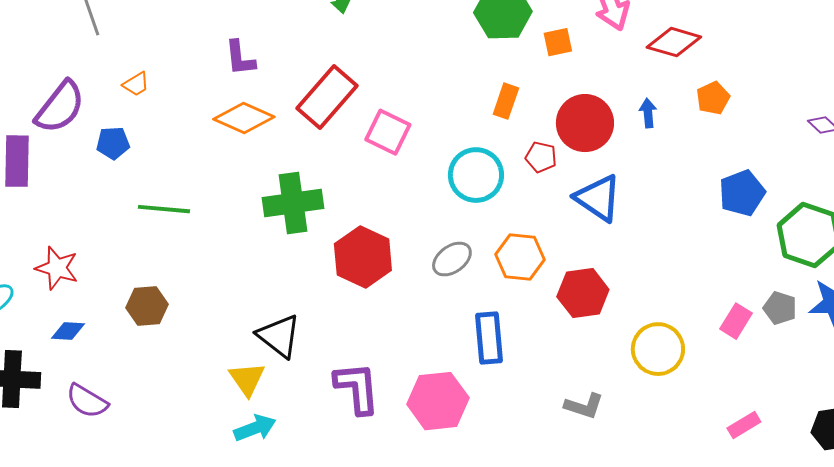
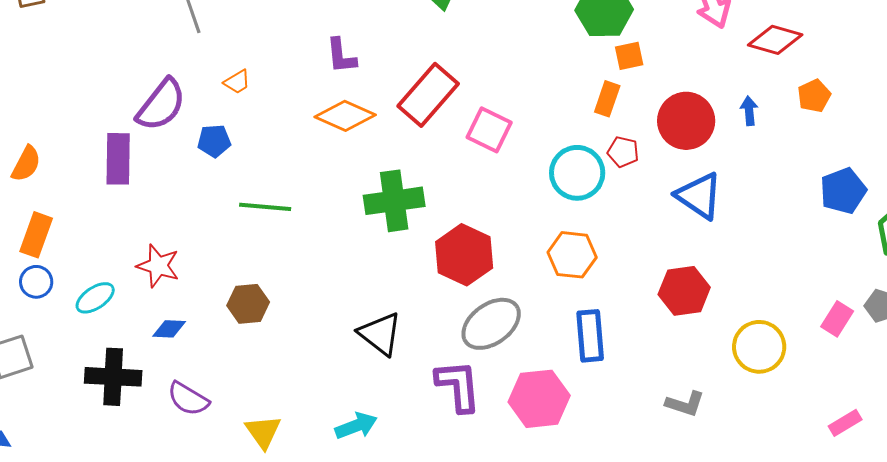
orange square: (558, 42) -> (629, 56), moved
red pentagon: (541, 157) -> (623, 152), moved
orange hexagon: (520, 257) -> (572, 255), moved
gray ellipse: (452, 259) -> (491, 324), moved, size x1.5
yellow triangle: (247, 379) -> (263, 432), moved

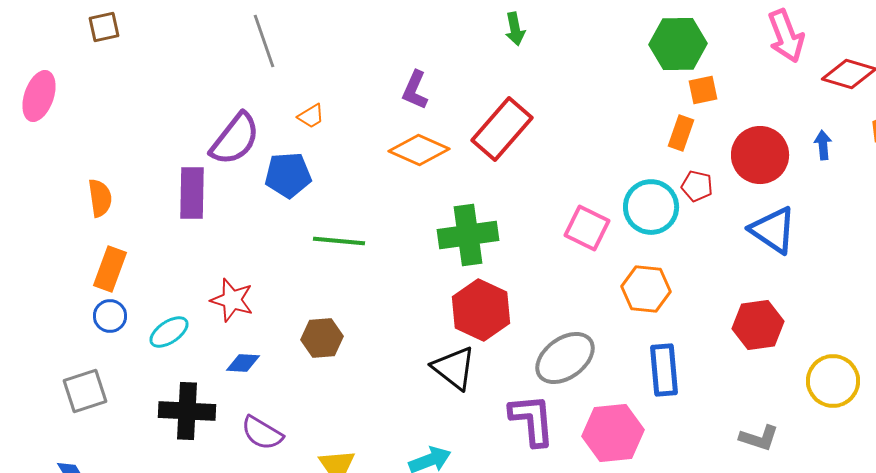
purple L-shape: (341, 56) -> (415, 90), turned 30
pink square: (489, 130) -> (587, 228), moved
blue pentagon: (214, 141) -> (288, 175), size x1.4
orange semicircle: (26, 164) -> (100, 198), turned -36
red hexagon: (464, 255) -> (481, 310), moved

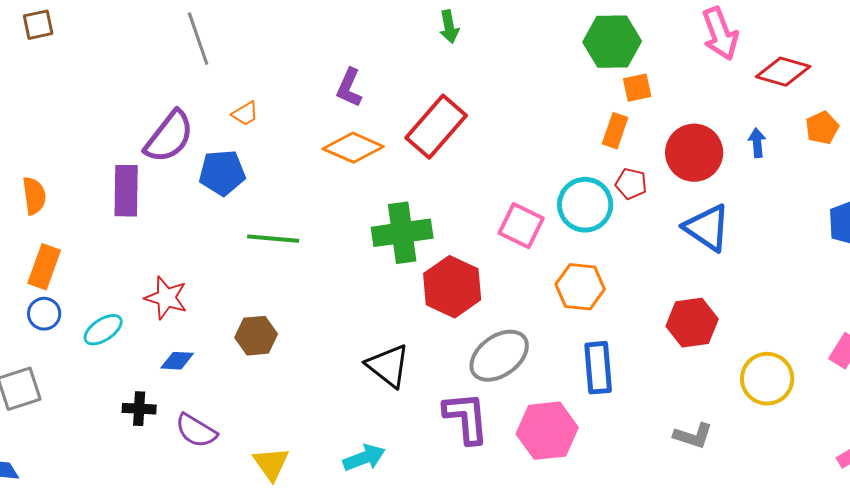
red hexagon: (481, 310) -> (452, 287), moved
black cross: (187, 411) -> (139, 409), moved, size x0.6

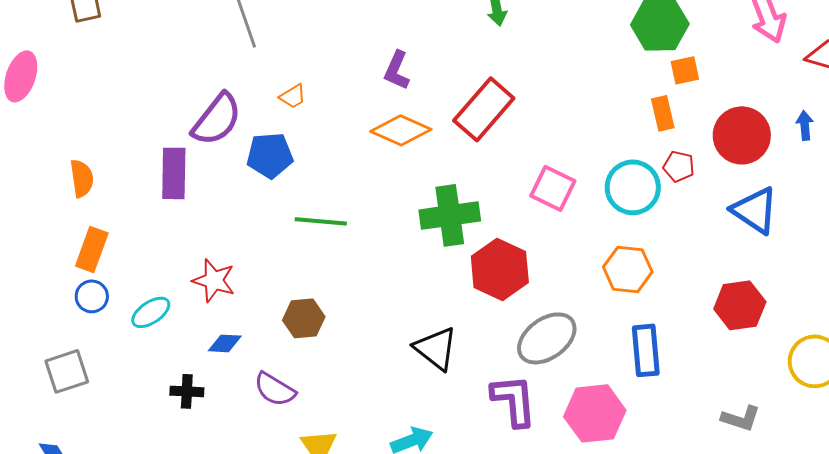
orange rectangle: (615, 131) -> (663, 113), turned -32
pink square: (521, 226) -> (553, 188), moved
purple semicircle: (196, 431) -> (275, 389), moved

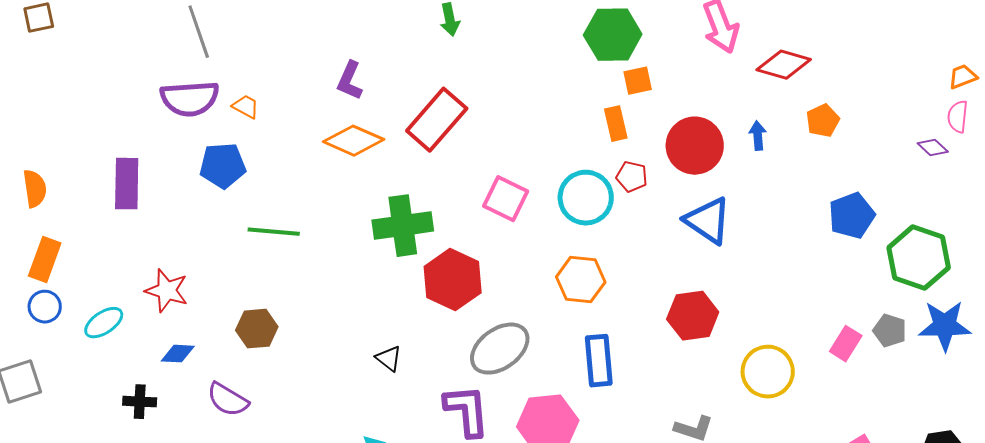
orange trapezoid: (293, 96) -> (246, 107), turned -120
purple semicircle: (217, 119) -> (190, 99), moved, turned 48
black triangle: (436, 348) -> (389, 359), size x0.6

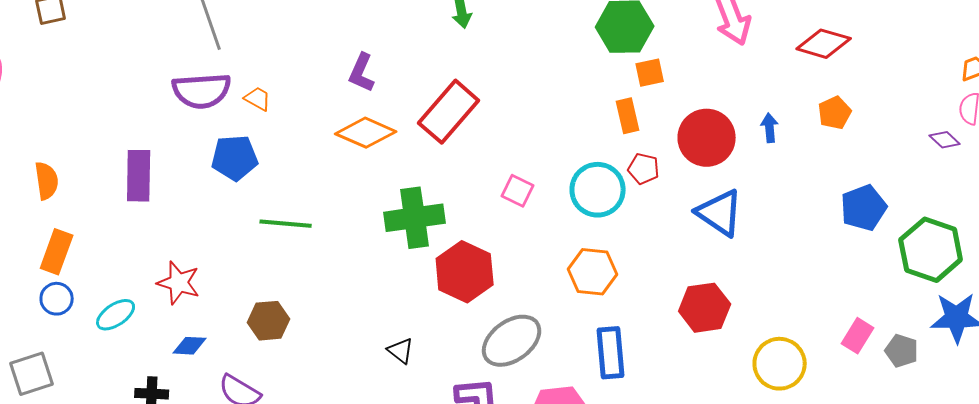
red diamond: (784, 65) -> (824, 44), moved
pink square: (506, 199) -> (518, 191), size x0.7
gray pentagon: (890, 331) -> (902, 351), moved

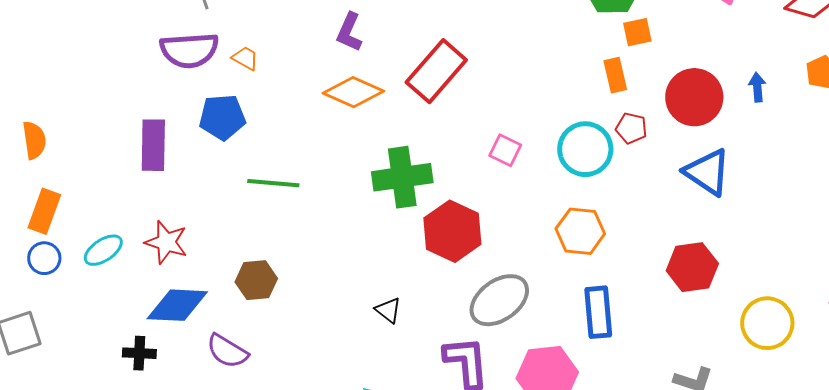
purple rectangle: (139, 176) -> (153, 145), moved
cyan ellipse: (116, 315) -> (103, 250), moved
blue diamond: (190, 346) -> (177, 305), size x1.8

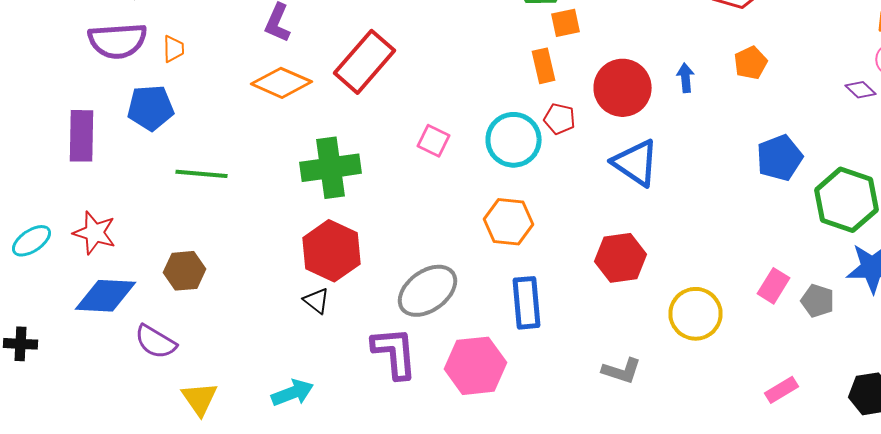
orange trapezoid: (245, 58) -> (174, 49), turned 60
red hexagon: (452, 231) -> (332, 251), moved
black cross: (139, 353) -> (20, 344), moved

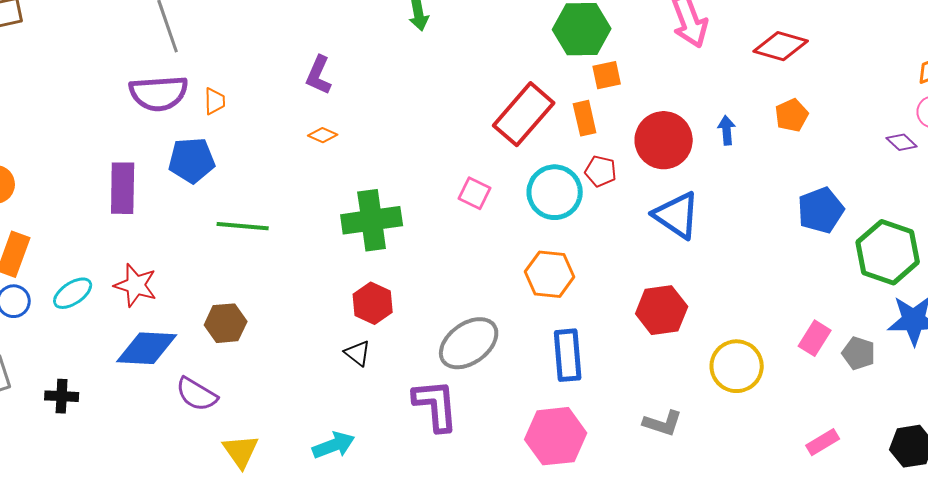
red rectangle: (364, 62) -> (524, 114), moved
orange diamond: (282, 83) -> (323, 135), size x0.5
red hexagon: (332, 251) -> (373, 303), size x0.7
pink hexagon: (476, 366) -> (556, 436), moved

